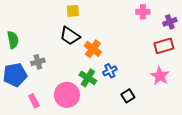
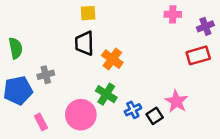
black trapezoid: (70, 36) -> (84, 43), turned 55
blue cross: (110, 71) -> (133, 110), moved
pink star: (160, 76) -> (176, 101), moved

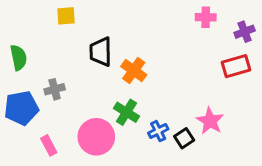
yellow square: (88, 13) -> (66, 16), moved

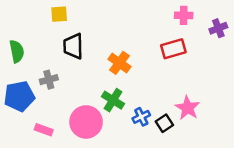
black trapezoid: (101, 52) -> (73, 46), moved
red rectangle: (236, 66) -> (173, 49), moved
pink rectangle: (49, 145) -> (44, 130), turned -42

